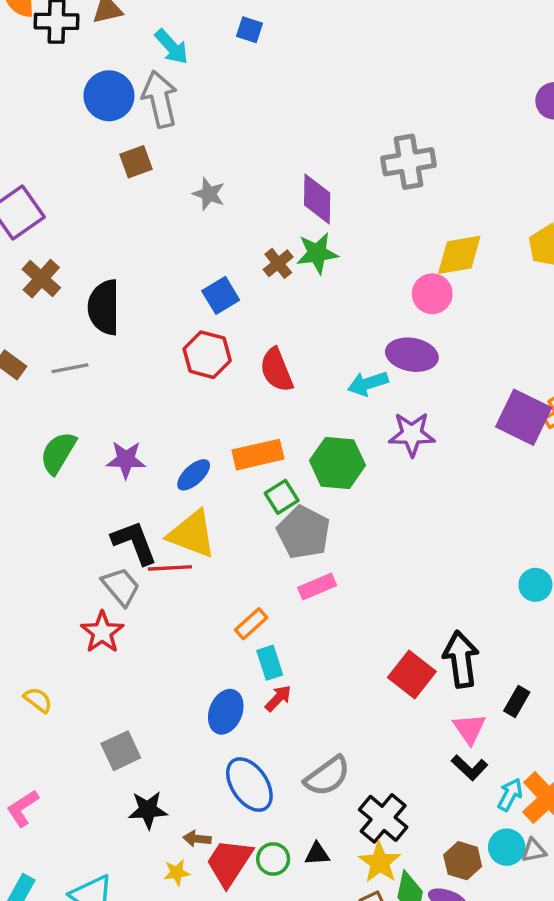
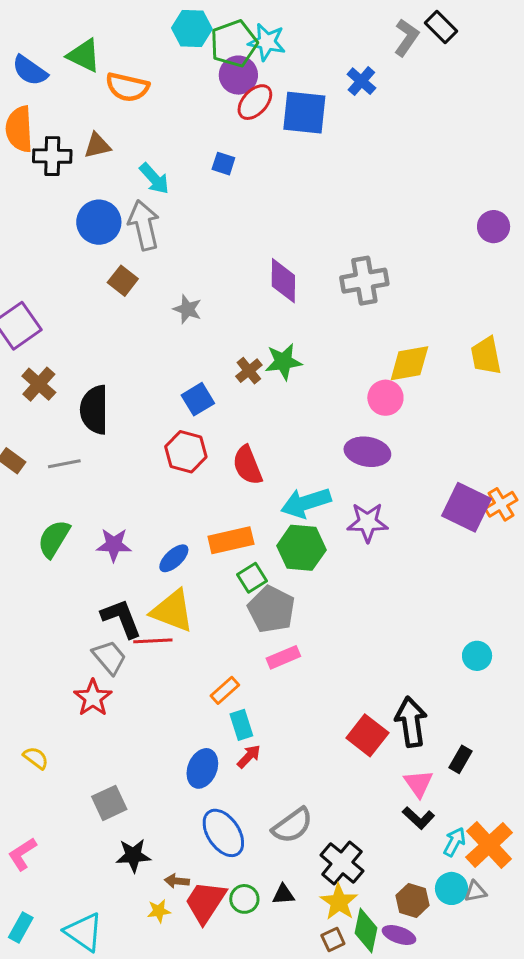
brown square: (136, 162) -> (123, 281), turned -32
purple diamond: (317, 199) -> (283, 281), moved
cyan arrow: (368, 383) -> (306, 503), moved, size x1.4

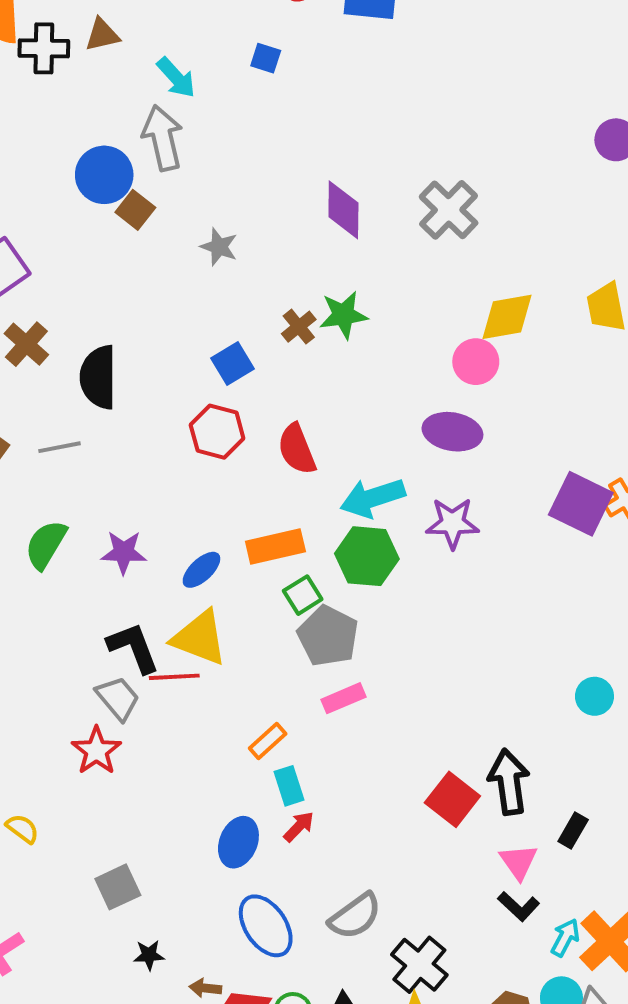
blue circle: (99, 222) -> (104, 175), moved
gray cross: (364, 281) -> (449, 210), turned -36
black star: (133, 855) -> (149, 955), size x0.7

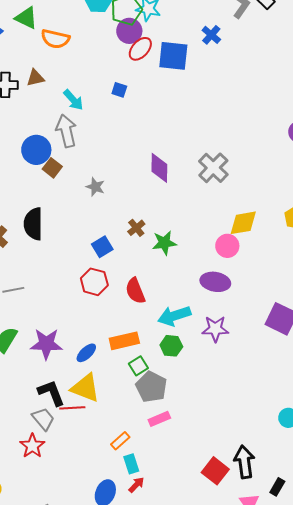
green star: (343, 315) -> (164, 243), moved
black semicircle: (98, 377) -> (33, 224), moved
purple star: (124, 552) -> (46, 344), size x1.4
green hexagon: (367, 556) -> (171, 346), size x0.7

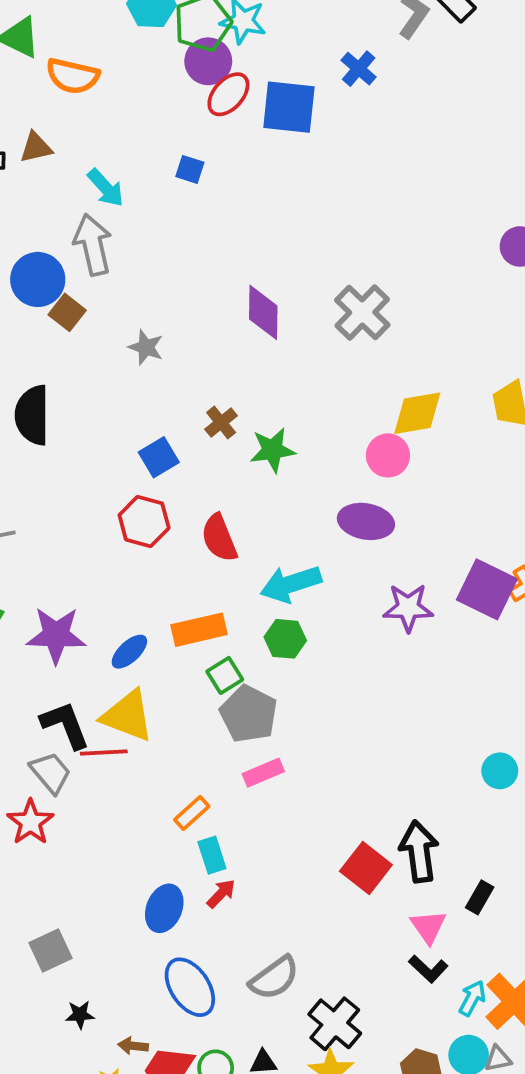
purple star: (215, 329) -> (408, 608), moved

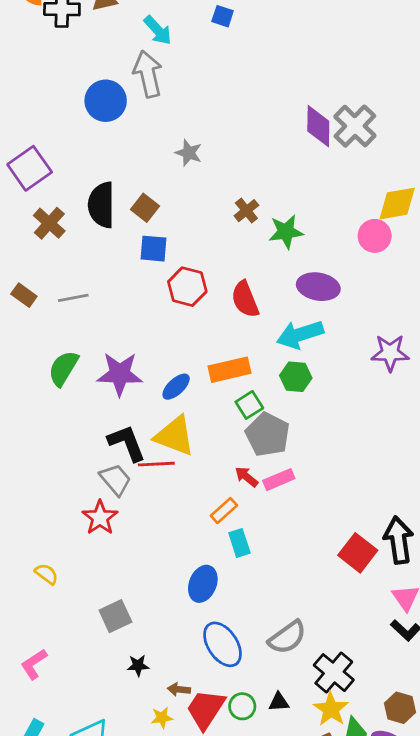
brown square: (67, 312) -> (145, 208), moved
purple diamond: (263, 312) -> (318, 126), moved
blue square: (159, 457) -> (154, 249), moved, turned 36
purple ellipse: (366, 521) -> (318, 287), moved
red arrow: (221, 894) -> (246, 477), moved, turned -95

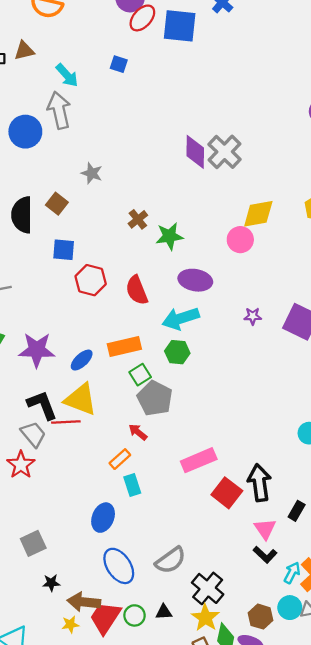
brown square: (145, 208) -> (57, 204), moved
purple star: (390, 353) -> (253, 316), moved, size x0.6
pink rectangle: (279, 480) -> (199, 460), moved, size x1.4
brown arrow: (179, 689) -> (84, 602), size x1.8

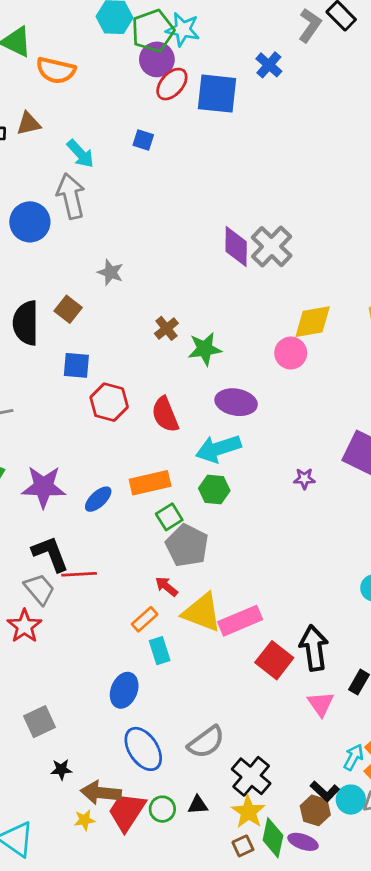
purple star: (253, 316) -> (304, 479), moved
yellow triangle: (81, 399) -> (202, 612), moved
black L-shape: (265, 555) -> (325, 791), moved

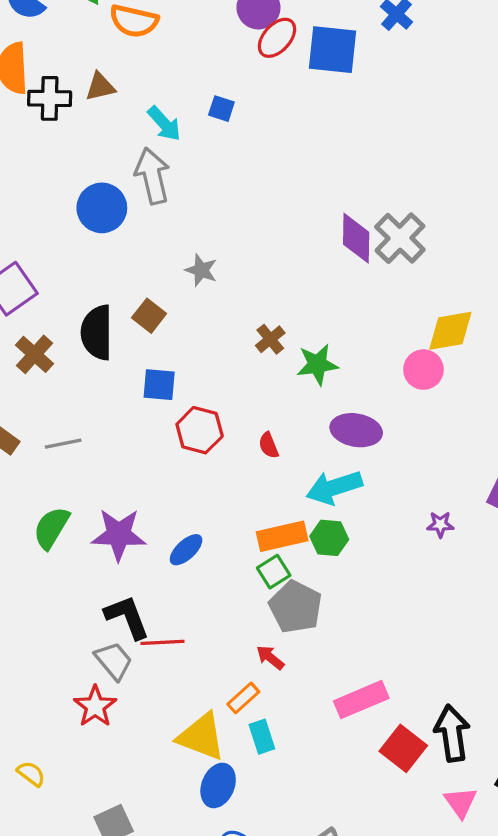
blue square: (143, 140) -> (221, 109), moved
red semicircle: (165, 414) -> (269, 445), size x0.6
orange rectangle: (150, 483) -> (282, 536), moved
yellow triangle: (202, 612) -> (201, 737), moved

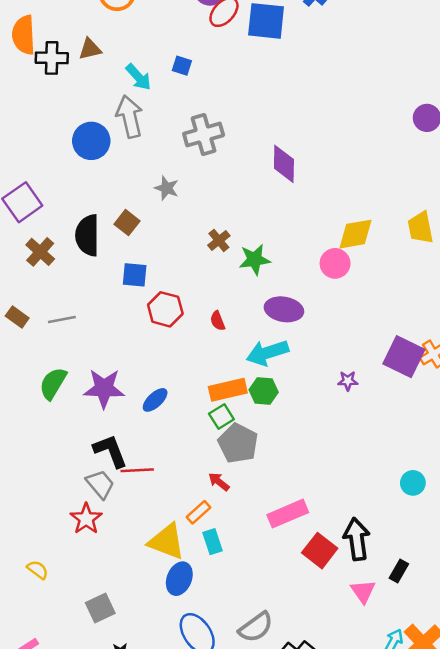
gray cross: (400, 238) -> (204, 134), moved, turned 30

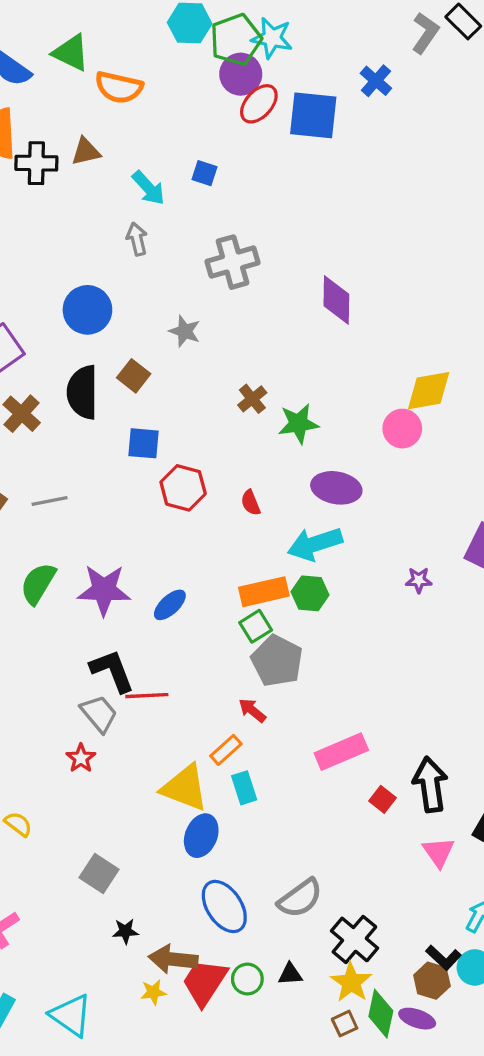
gray arrow: (130, 117) -> (137, 239), size x0.6
blue circle: (91, 141) -> (87, 310), moved
red star: (86, 519) -> (81, 758), size x0.7
red square: (320, 551) -> (382, 799), size x0.6
gray square: (100, 608) -> (99, 874), turned -32

